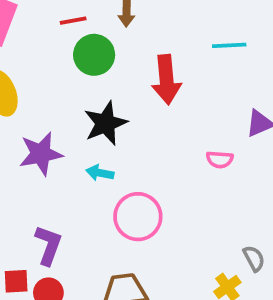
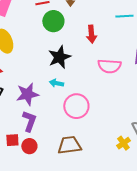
red arrow: (166, 80) -> (91, 34), size x0.7
purple star: (41, 154) -> (27, 94), moved
pink semicircle: (220, 159) -> (109, 66), moved, size x1.6

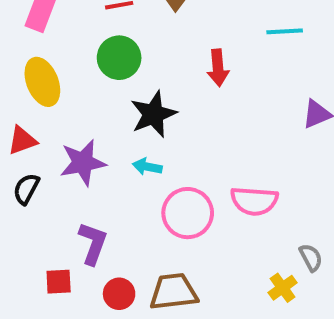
green circle: (53, 21) -> (119, 58), moved
pink semicircle: (109, 66) -> (254, 201), moved
purple star: (27, 94) -> (83, 163), moved
red circle: (29, 146) -> (119, 294), moved

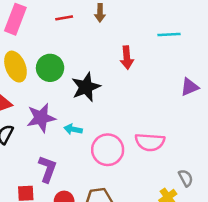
green circle: (119, 58) -> (50, 68), moved
cyan arrow: (147, 167) -> (73, 129), moved

